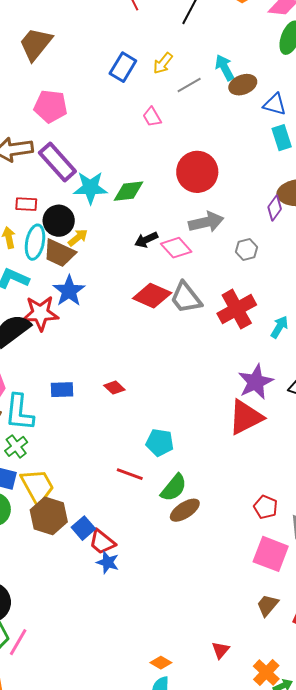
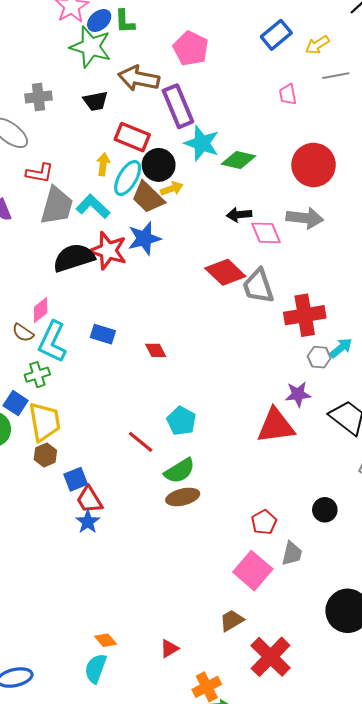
red rectangle: (26, 204) -> (132, 137), size x1.5
gray hexagon: (246, 249) -> (319, 357), moved
purple star: (256, 382) -> (298, 394), size x0.7
brown hexagon: (49, 516) -> (45, 455), size x0.6

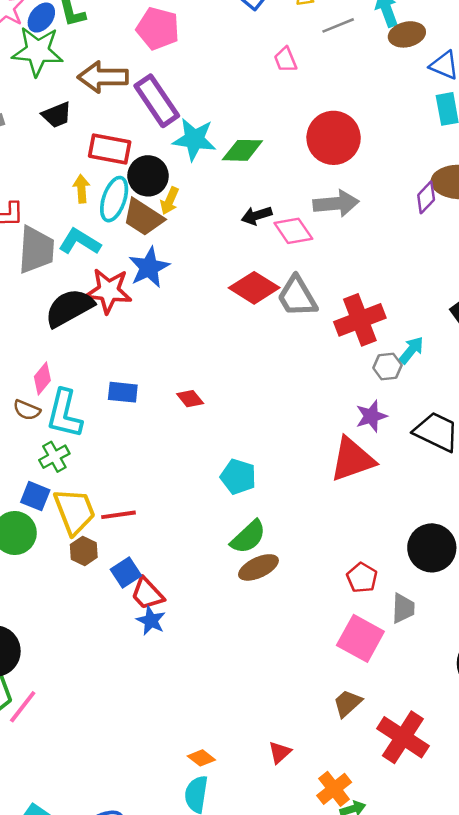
yellow arrow: (172, 189) -> (170, 201), turned 145
red line: (141, 442) -> (118, 515), moved, turned -36
black circle: (325, 510) -> (432, 548), size x1.6

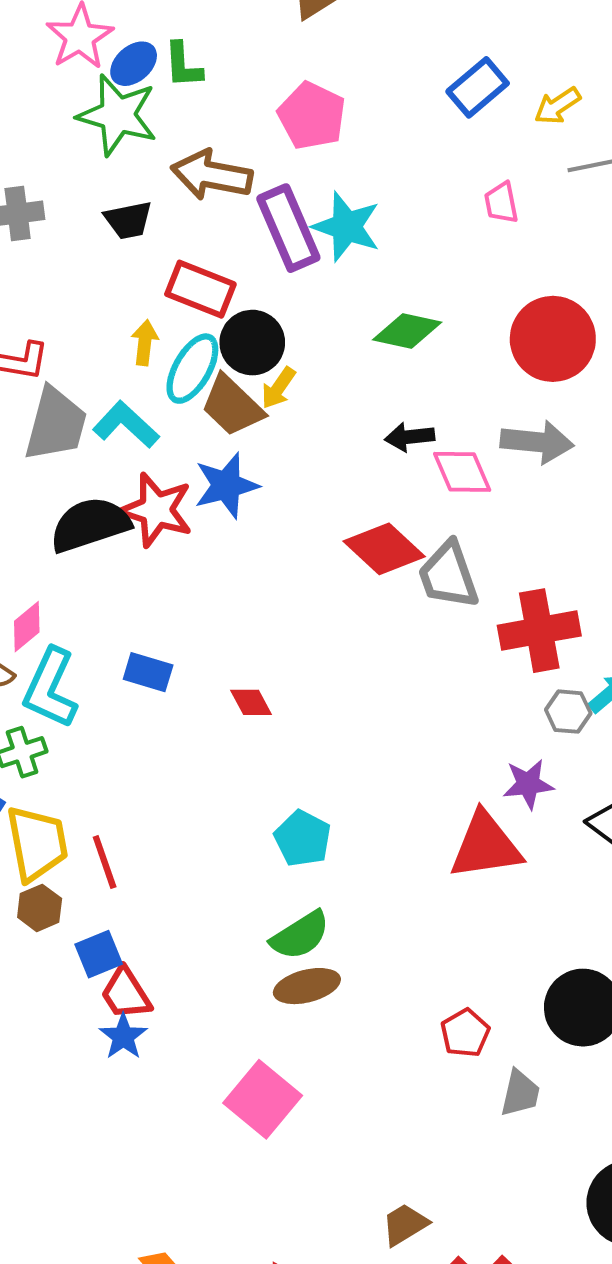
cyan star: (194, 139) -> (347, 227), moved
red line: (118, 515) -> (105, 862), turned 68
pink square: (360, 638) -> (263, 1099), moved

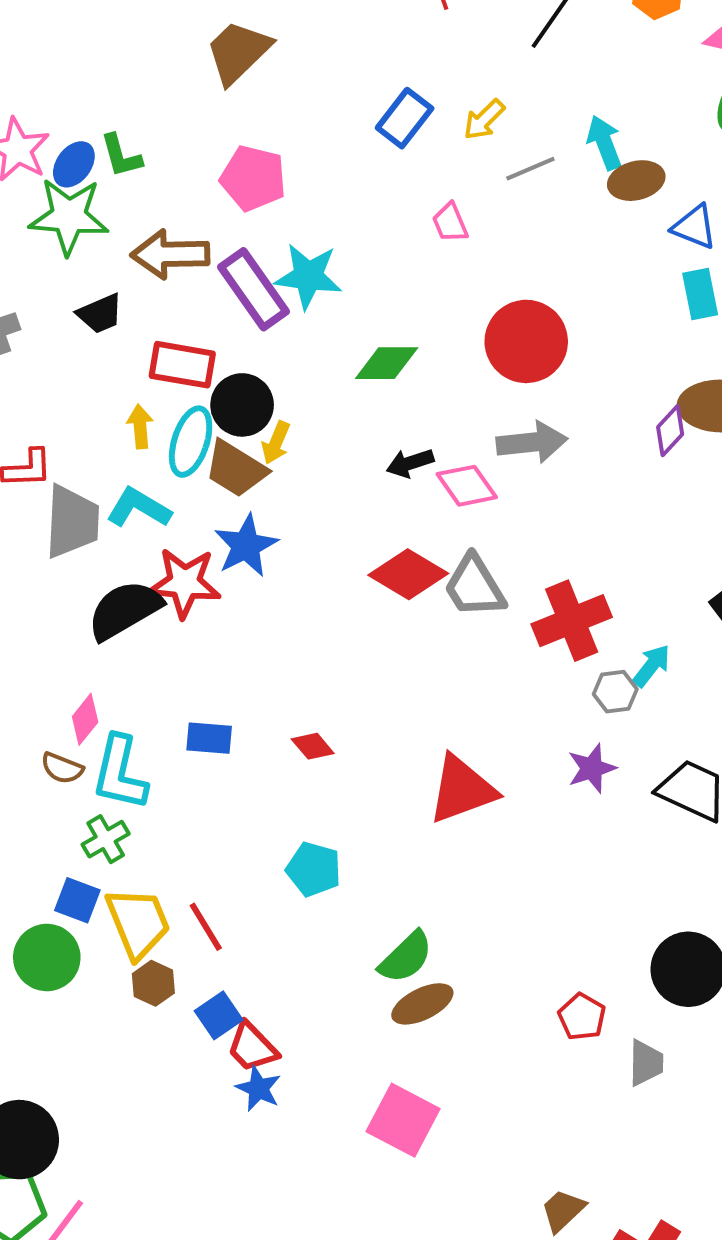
cyan pentagon: (303, 838) -> (314, 869), moved
red triangle: (486, 846) -> (462, 789), moved

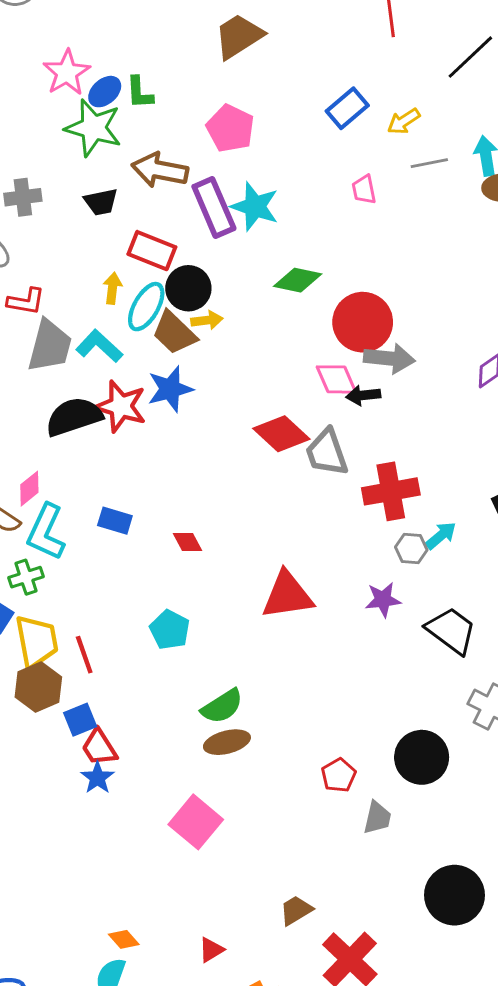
red circle: (526, 341) -> (363, 322), moved
yellow arrow: (276, 443) -> (207, 320), turned -132
black arrow: (410, 463) -> (363, 395), moved
brown hexagon: (153, 983) -> (38, 687), size x1.5

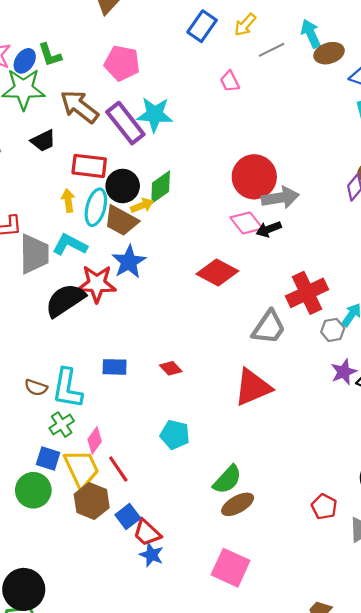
brown arrow: (160, 170) -> (79, 107), turned 42
green diamond: (298, 280) -> (161, 187), moved, turned -32
gray trapezoid: (327, 452) -> (269, 327), moved, turned -111
pink diamond: (29, 489) -> (95, 440), moved
purple star: (383, 600) -> (344, 372), moved

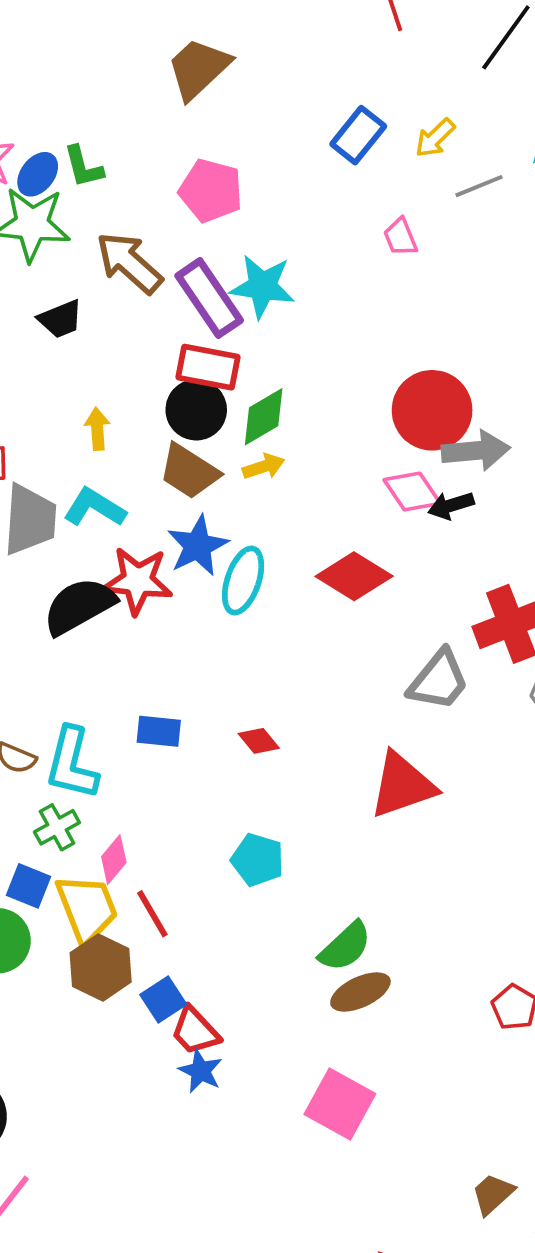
red rectangle: (89, 166) -> (208, 367), moved
yellow arrow: (142, 205) -> (264, 467), moved
cyan ellipse: (96, 207) -> (243, 580), moved

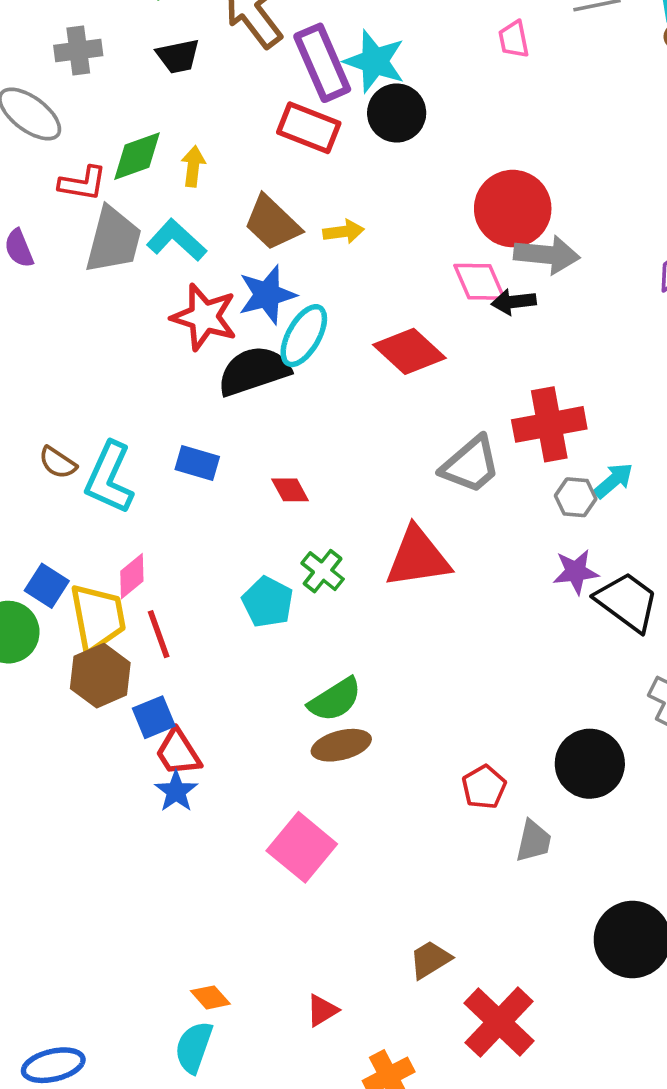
black circle: (196, 410) -> (397, 113), moved
green diamond: (264, 417) -> (137, 156), moved
black semicircle: (79, 606) -> (254, 371), moved
green cross: (57, 827) -> (323, 571), moved, turned -33

